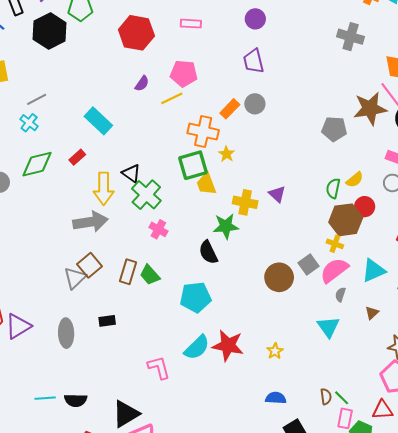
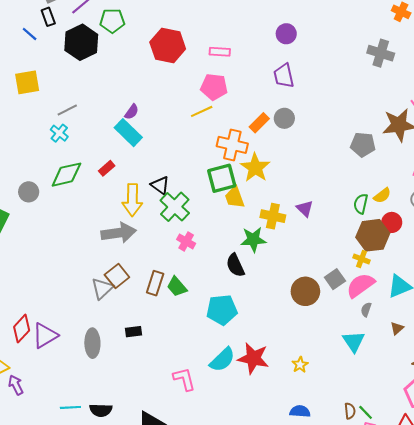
pink rectangle: (191, 24) -> (220, 52), moved
purple semicircle: (142, 84) -> (132, 112), moved
yellow star: (227, 154) -> (255, 168), size x1.8

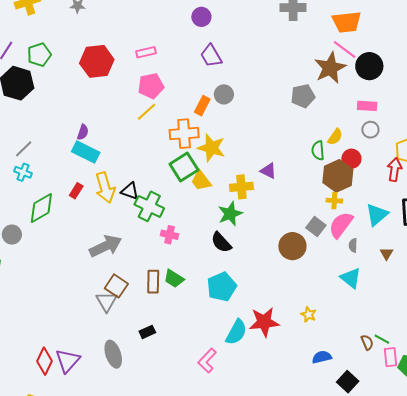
yellow arrow: (132, 200) -> (105, 188), moved
pink L-shape: (184, 379) -> (207, 361), turned -105

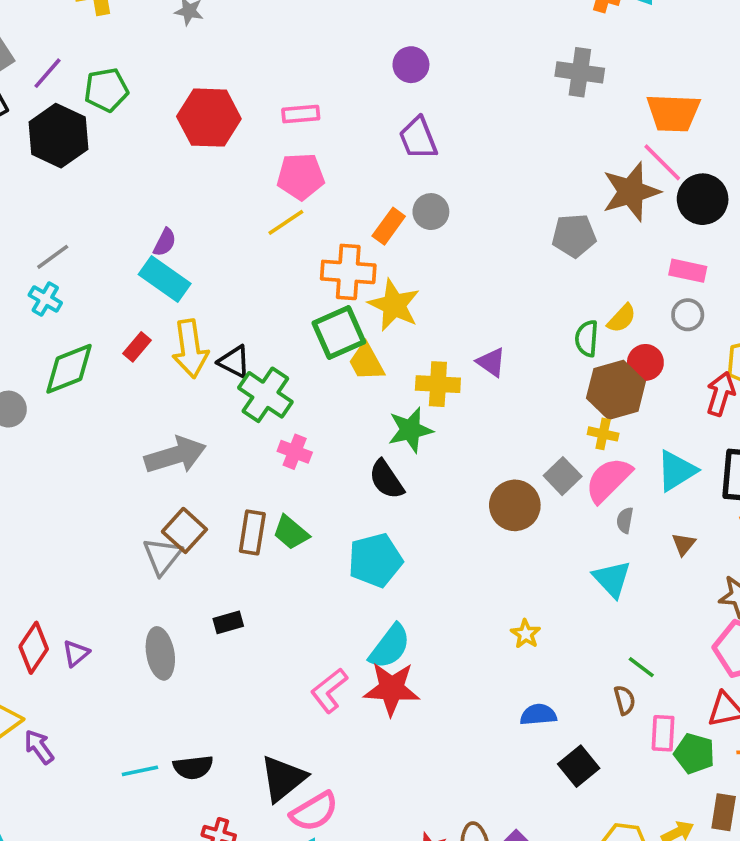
red star: (264, 322) -> (392, 689), moved
green line: (382, 339) -> (641, 667), moved
purple triangle: (68, 361) -> (76, 653), size x0.6

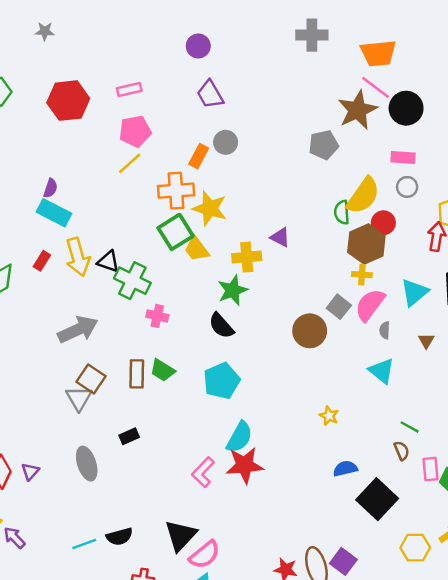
yellow semicircle: (622, 318) -> (363, 196), size x1.8
black square: (579, 766) -> (377, 499), size x1.5

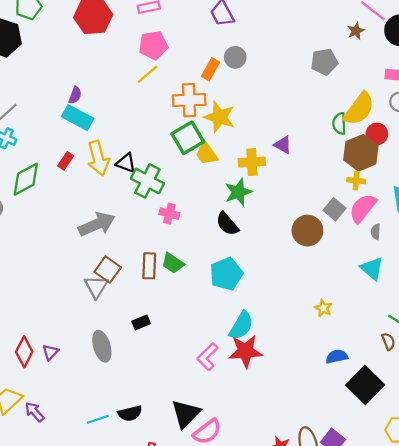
brown star: (357, 110) -> (356, 31), size x0.5

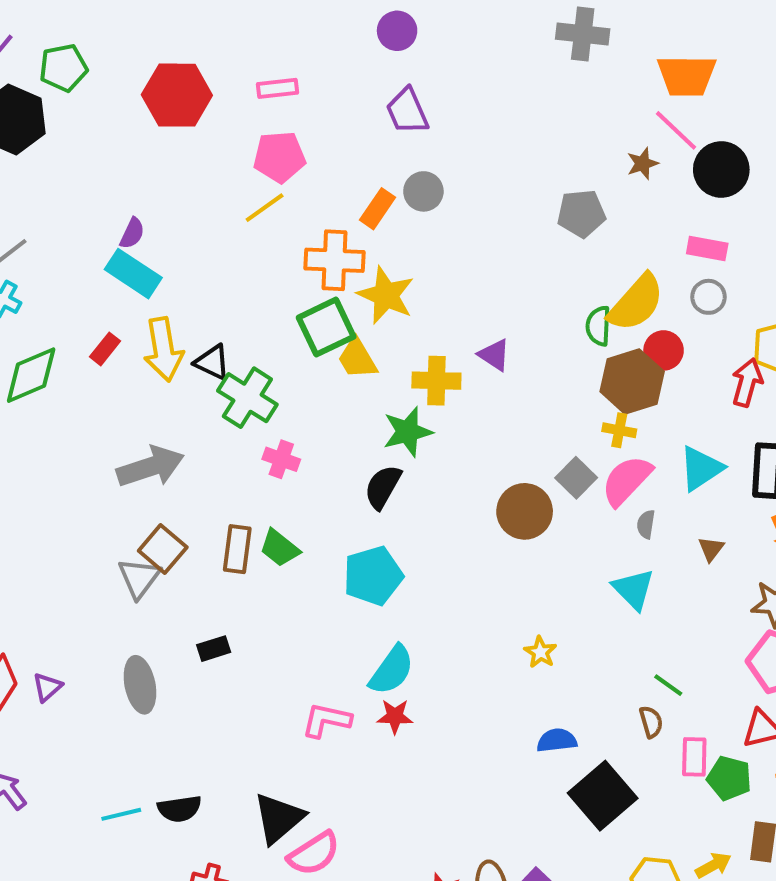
black semicircle: (227, 224) -> (383, 487), turned 65
red star: (245, 351) -> (395, 716), size x0.6
pink L-shape: (207, 357) -> (326, 720), turned 52

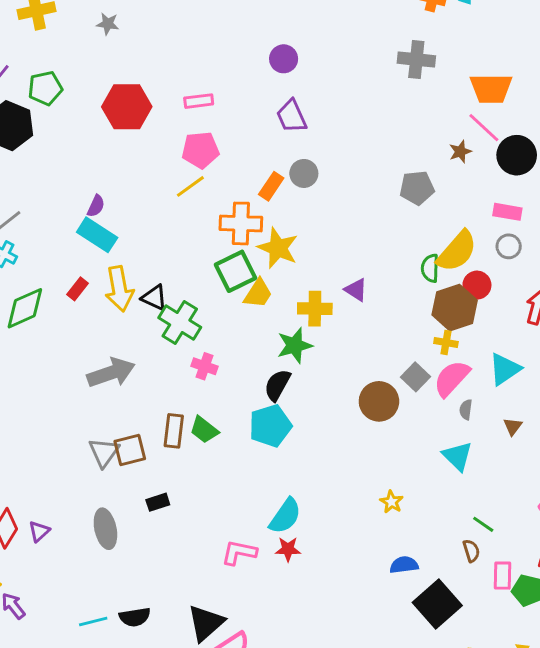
yellow trapezoid: (357, 358) -> (258, 294), turned -116
brown square: (163, 549) -> (130, 450), moved, turned 36
cyan pentagon: (373, 576) -> (270, 426), moved

